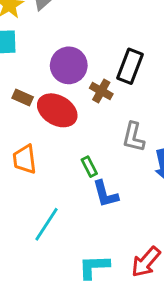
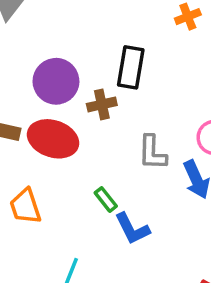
brown cross: (101, 91) -> (102, 104), turned -30

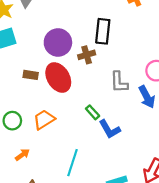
red ellipse: (53, 139) -> (58, 78), turned 44
orange trapezoid: (25, 206) -> (44, 120), turned 80

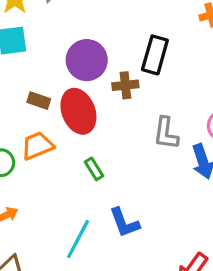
green rectangle: (93, 112) -> (94, 169), moved
orange trapezoid: (44, 120) -> (37, 146), moved
blue L-shape: (110, 129) -> (124, 223), moved

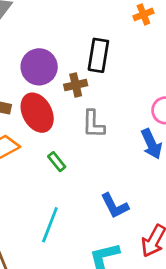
gray L-shape: (166, 133) -> (93, 124), moved
blue L-shape: (124, 223) -> (115, 206), moved

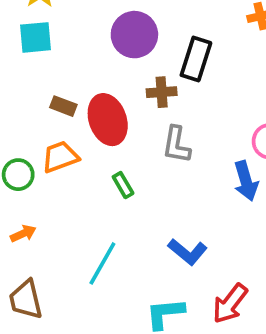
purple circle: (39, 67) -> (134, 35), moved
blue L-shape: (115, 206) -> (188, 252), turned -32

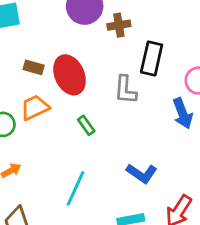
black rectangle: (196, 59) -> (152, 59), moved
brown cross: (162, 92) -> (119, 25), moved

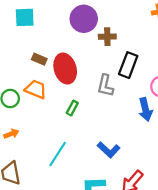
orange trapezoid: (35, 108) -> (36, 89), turned 40
green rectangle: (86, 125) -> (72, 108), turned 56

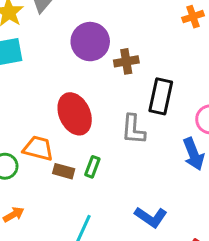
brown rectangle: (39, 59) -> (64, 171), moved

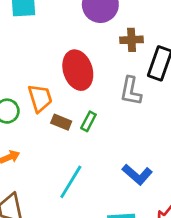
brown cross: (126, 61) -> (132, 40), moved
orange trapezoid: (38, 148) -> (40, 98), turned 52

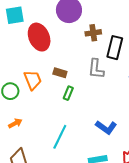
red ellipse: (78, 70) -> (39, 37), moved
brown rectangle: (61, 122) -> (60, 73), moved

